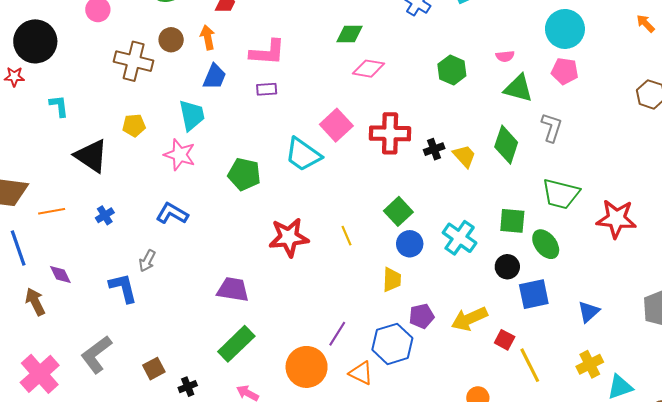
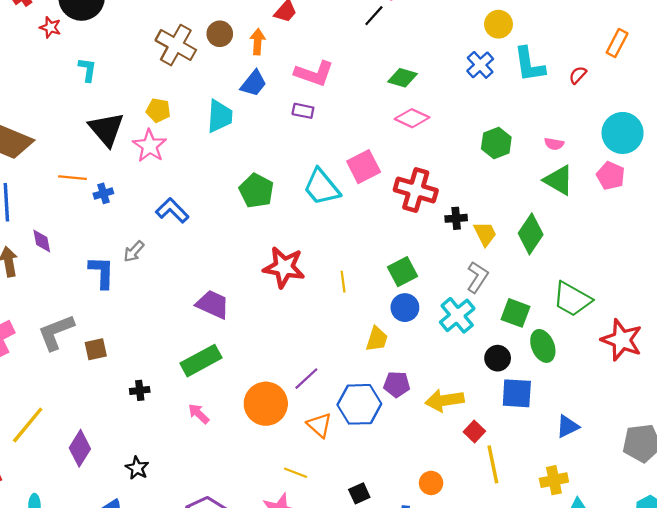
gray L-shape: (552, 128) -> (477, 277), moved
pink star: (180, 155) -> (150, 146), moved
orange line: (52, 211) -> (72, 178), moved
brown square: (154, 369) -> (96, 349), moved

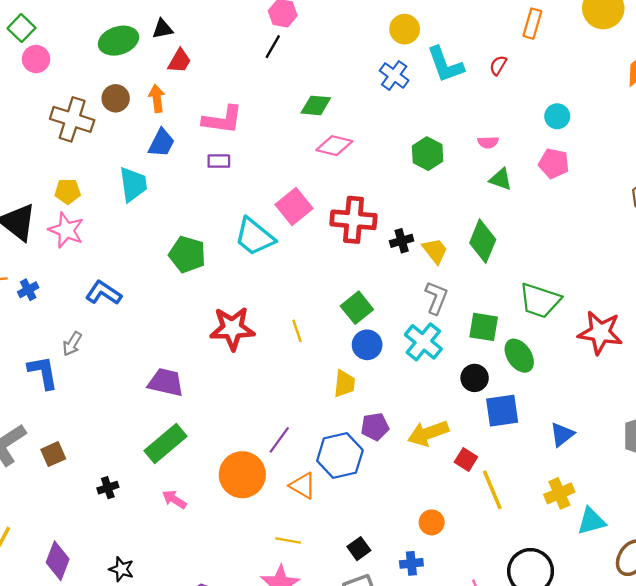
cyan circle: (623, 133) -> (557, 116), size x0.6
green triangle: (559, 180) -> (501, 179), size x0.7

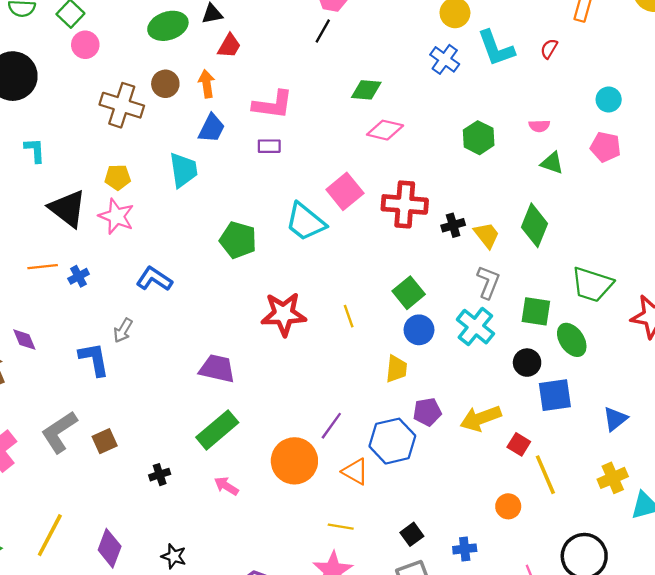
orange circle: (432, 522) -> (508, 506), moved

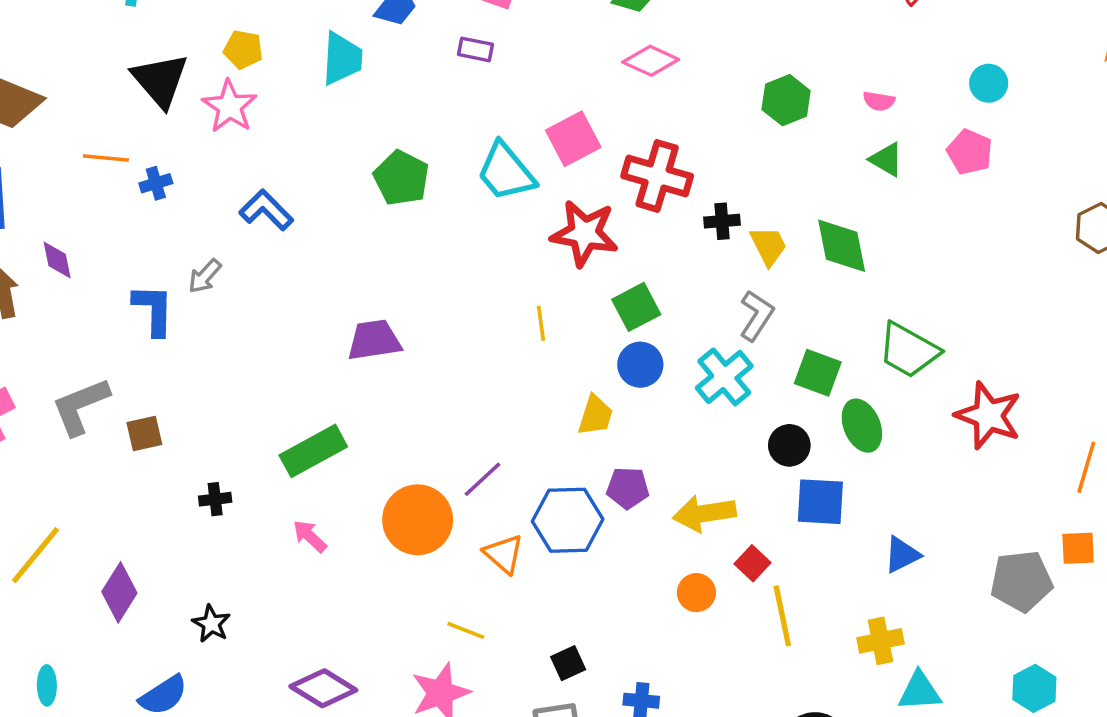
green diamond: (534, 225) -> (842, 246), turned -45
red star: (284, 314) -> (584, 233), moved
purple trapezoid: (217, 369) -> (374, 340), moved, turned -33
orange circle: (508, 506) -> (696, 593), moved

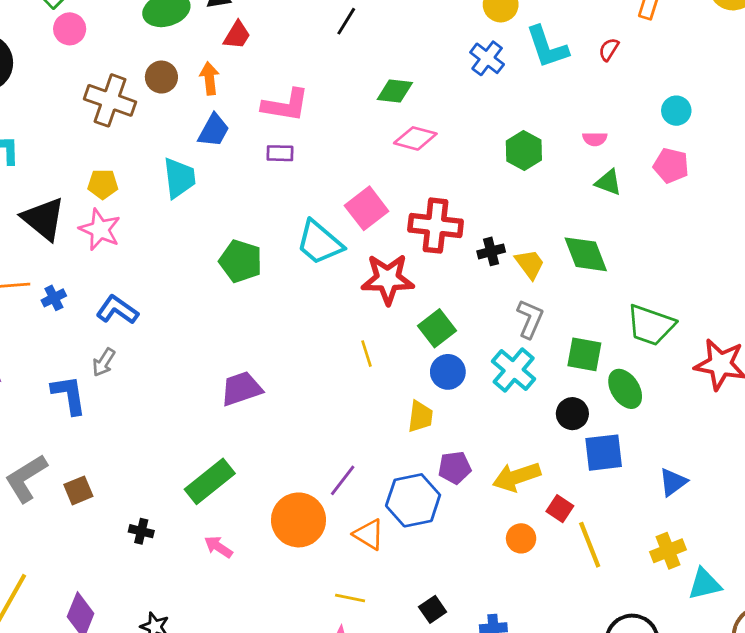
blue L-shape: (266, 210) -> (117, 310), moved
black cross: (215, 499) -> (141, 531), turned 30

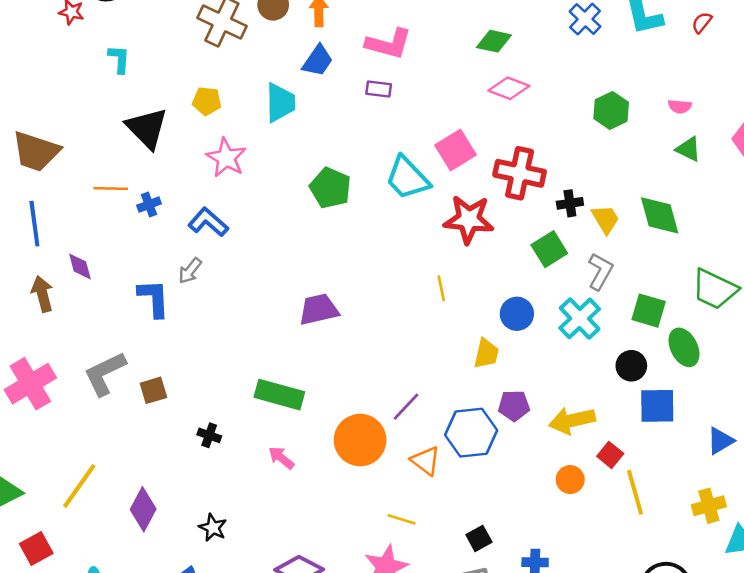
pink star: (100, 229) -> (226, 158), moved
green square: (437, 328) -> (549, 249), moved
green rectangle: (210, 481) -> (279, 395), turned 48

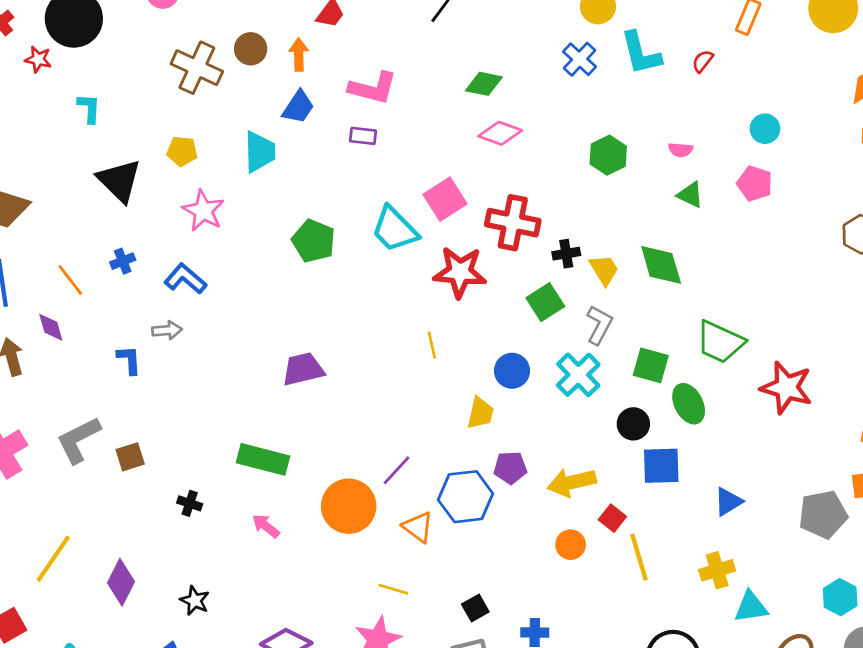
orange line: (111, 189) -> (70, 280), moved, turned 52
gray arrow: (190, 271) -> (167, 330), turned -132
blue L-shape: (154, 298) -> (129, 360), size x0.7

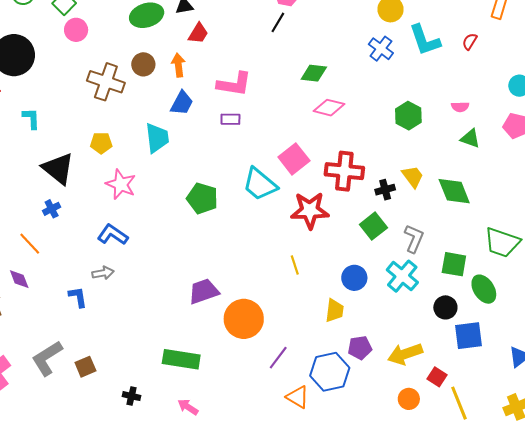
blue cross: (123, 261) -> (52, 209), moved
yellow trapezoid: (604, 270) -> (413, 177), moved
orange circle: (349, 506) -> (244, 319), moved

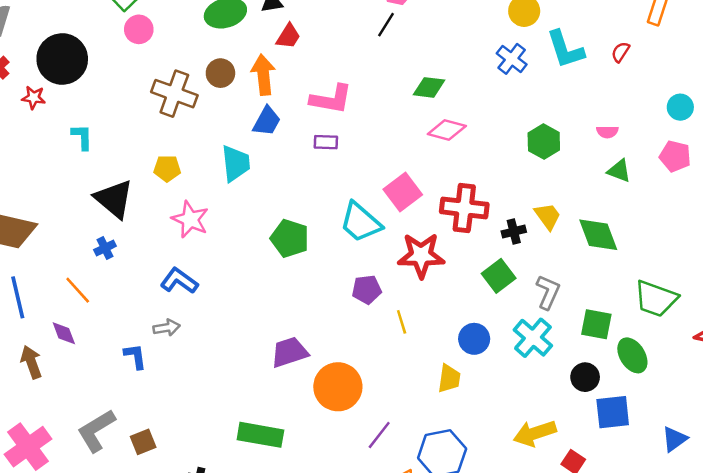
orange arrow: (178, 65) -> (263, 75), size x1.4
purple pentagon: (360, 348) -> (367, 289), moved

